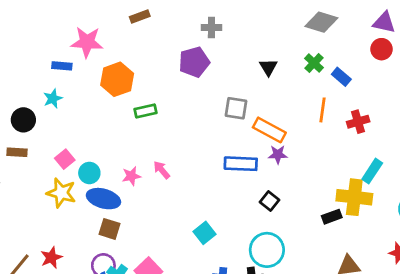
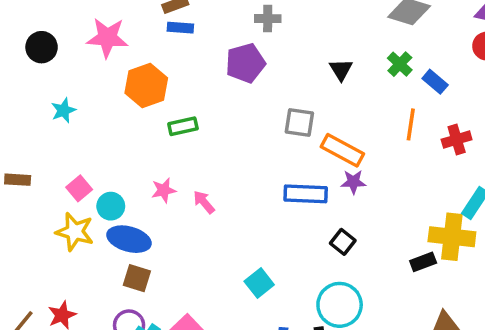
blue rectangle: (62, 66) -> (180, 28), moved
black circle: (23, 120) -> (42, 47), moved
pink star: (131, 176) -> (164, 190), moved

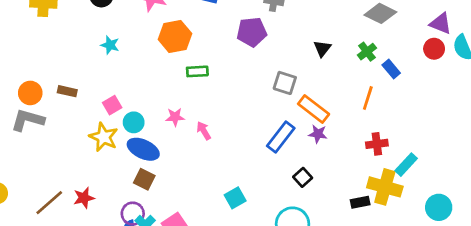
cyan star: (63, 110) -> (110, 45), turned 30
red cross: (457, 140) -> (377, 144), moved
blue rectangle: (306, 194) -> (281, 137), turned -64

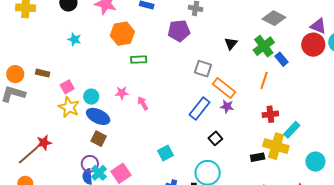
red circle: (434, 49) -> (313, 45), size x1.5
green cross: (367, 52) -> (264, 46), size x1.5
pink square: (112, 105) -> (67, 87), moved
red star: (84, 198) -> (44, 143), moved

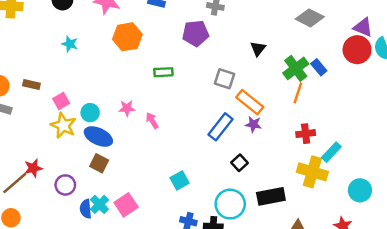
green cross: (264, 46) -> (296, 68), moved
green rectangle: (139, 60) -> (163, 72), moved
black rectangle: (258, 157) -> (271, 196), moved, size x1.6
purple circle: (90, 164) -> (65, 185), moved

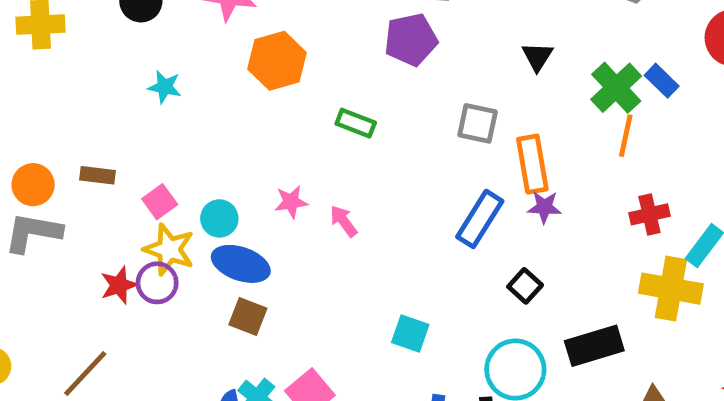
green rectangle: (163, 72) -> (356, 123), turned 30
orange rectangle: (250, 102) -> (532, 164), turned 48
red star: (33, 168) -> (119, 285), moved
cyan square: (180, 180) -> (410, 333), turned -36
purple circle: (65, 185) -> (157, 283), moved

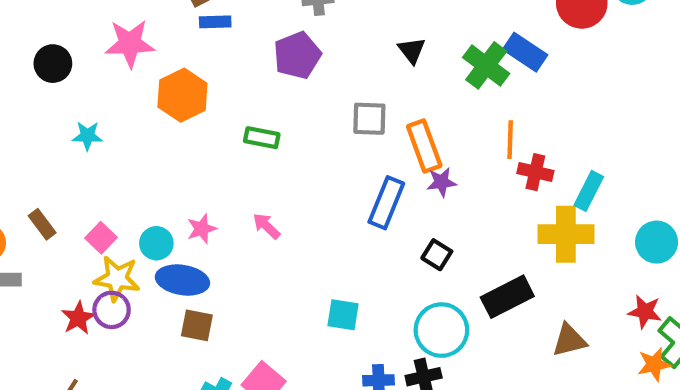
blue rectangle: (662, 81) -> (525, 52), size x1.4
orange line: (626, 136) -> (510, 140), moved
brown rectangle: (98, 175) -> (42, 224), turned 56
pink star: (291, 202) -> (202, 229), moved
red cross: (649, 214) -> (535, 172), turned 36

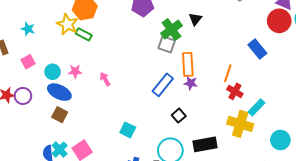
blue rectangle: (525, 52) -> (257, 49), moved
green cross: (486, 65) -> (171, 30), moved
cyan star: (87, 136) -> (28, 29), moved
green rectangle: (262, 138) -> (84, 34), moved
yellow star: (117, 278) -> (67, 24), moved

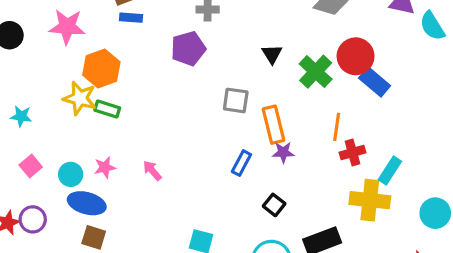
red circle: (279, 21) -> (356, 56), moved
green cross: (171, 30) -> (316, 72), moved
blue rectangle: (163, 85) -> (241, 163), size x0.7
red cross: (235, 91) -> (352, 153), turned -35

